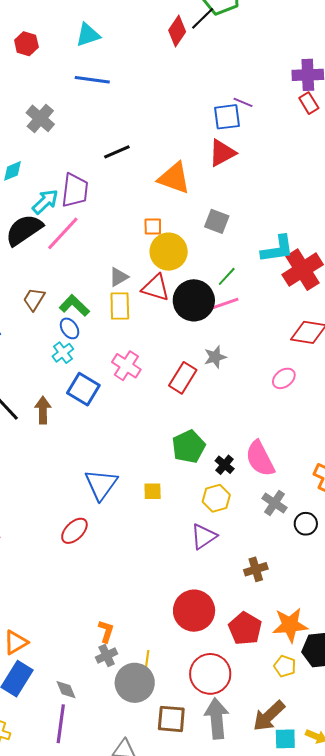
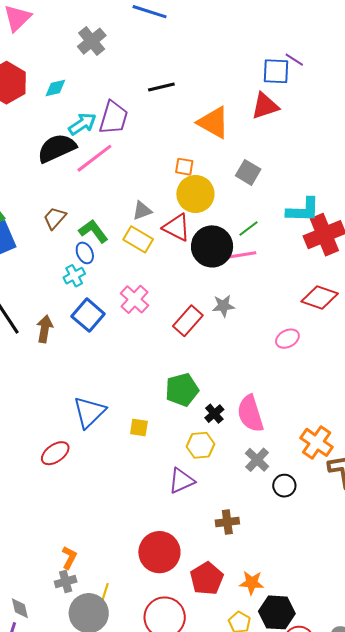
yellow rectangle: (120, 306) -> (138, 239), turned -68
orange star: (290, 625) -> (252, 583), size x0.7

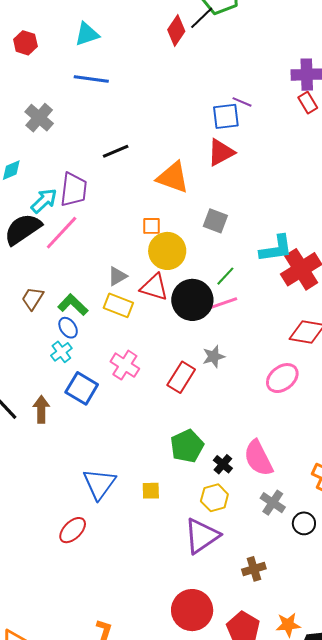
pink ellipse: (287, 339) -> (282, 378), size x1.4
purple triangle: (181, 481) -> (202, 536), size x1.4

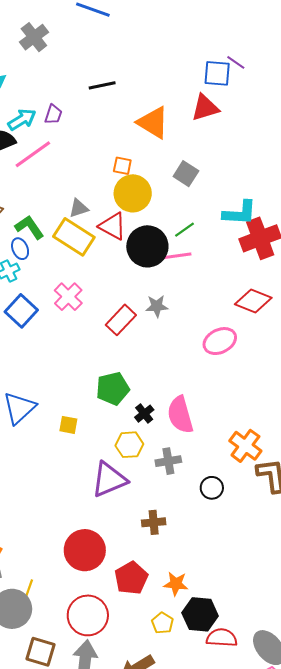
purple trapezoid: (74, 190) -> (53, 114), size x0.6
yellow rectangle: (118, 305) -> (74, 237), size x1.4
gray cross: (273, 503) -> (168, 461), moved, turned 35

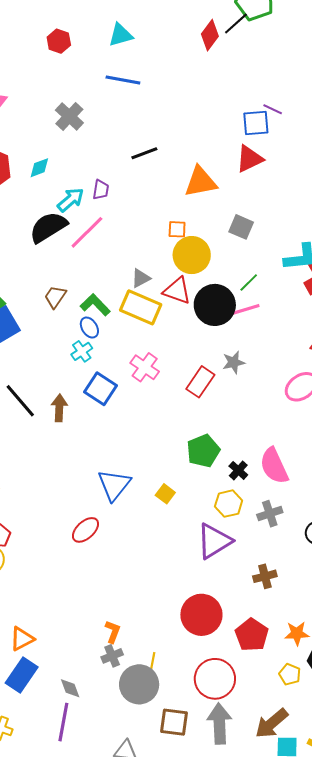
orange triangle: (153, 123) -> (200, 182), turned -33
yellow square: (68, 425) -> (165, 494), turned 36

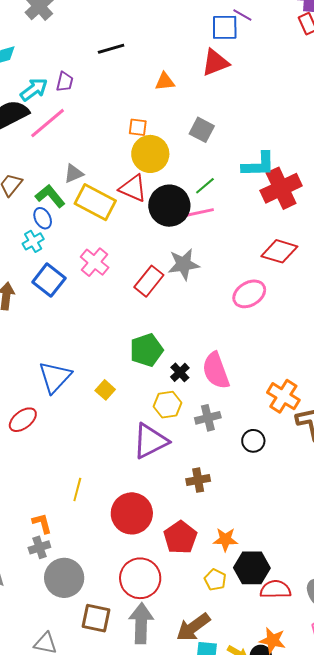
orange triangle: (200, 182) -> (165, 82), size x0.6
gray triangle: (141, 278) -> (74, 174), moved
gray star: (234, 362) -> (184, 264), size x1.4
orange L-shape: (113, 632) -> (42, 523), turned -40
yellow line: (152, 664) -> (77, 490), moved

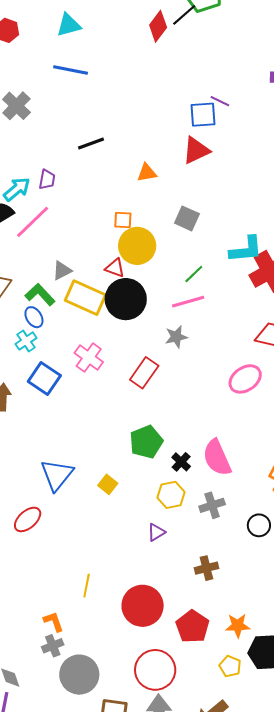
red triangle: (133, 188) -> (115, 268), moved, size x0.7
black circle: (169, 206) -> (126, 299), moved
gray star: (184, 264) -> (176, 337), moved, size x0.7
purple triangle: (150, 441) -> (156, 532), size x0.5

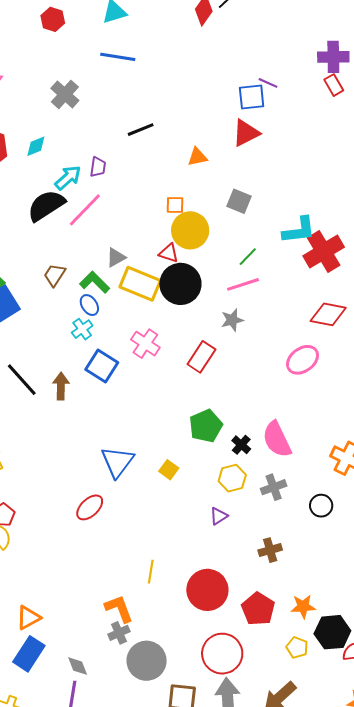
orange L-shape: (54, 622) -> (119, 609), size x1.4

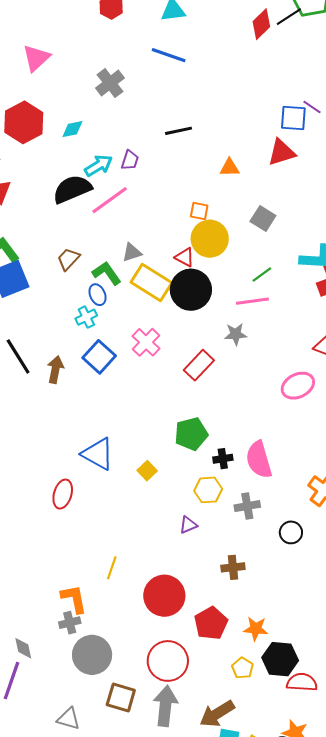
black cross: (241, 445) -> (223, 459), turned 30
blue triangle: (117, 462) -> (98, 454), turned -48
red ellipse: (90, 507) -> (63, 494), turned -40

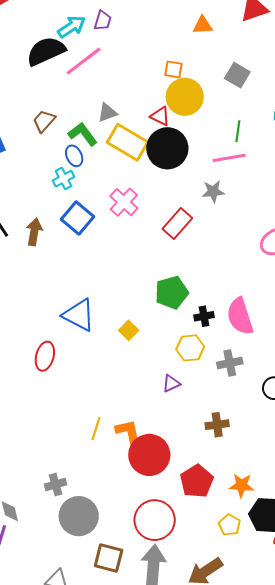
green line: (262, 275) -> (238, 131), turned -45
orange L-shape: (74, 599) -> (129, 433), moved

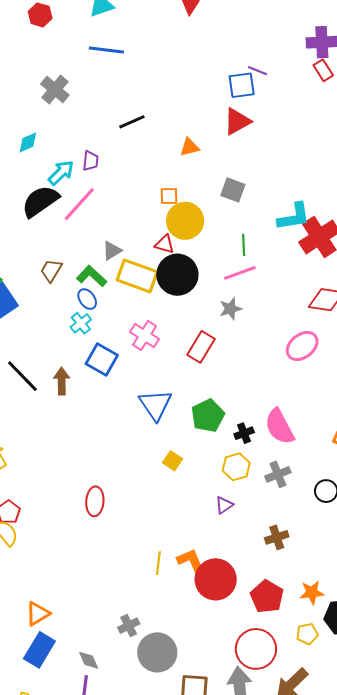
blue triangle: (79, 315) -> (155, 405), moved, turned 39
red circle: (155, 520) -> (256, 649), moved
yellow pentagon: (230, 525) -> (307, 634), turned -30

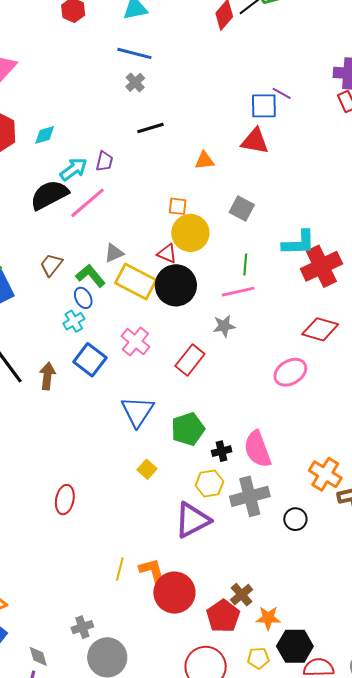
gray cross: (55, 90) -> (135, 82), moved, size x0.7
red triangle: (237, 121) -> (255, 141), turned 32
gray cross: (278, 474) -> (250, 496), size x1.5
purple triangle: (224, 505) -> (192, 520), size x2.0
brown cross: (277, 537) -> (242, 595), moved, turned -30

